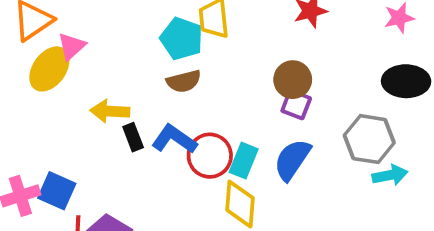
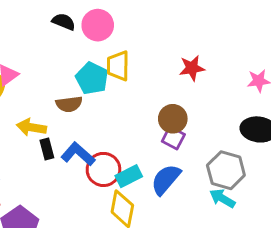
brown semicircle: (184, 81) -> (69, 104), moved
cyan rectangle: (244, 161) -> (129, 176), turned 35
cyan arrow: (390, 175) -> (222, 198), moved, turned -145

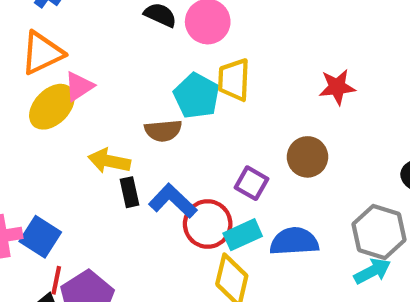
purple square: (173, 138) -> (251, 183), moved
blue semicircle: (166, 179) -> (294, 241), turned 44
cyan arrow: (222, 198) -> (372, 271), turned 120

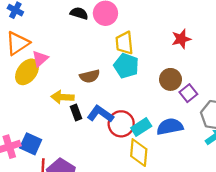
cyan pentagon: (197, 96) -> (126, 66), moved
purple square: (251, 183) -> (188, 93), moved, turned 30

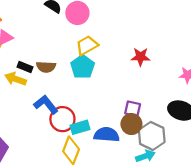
yellow trapezoid: (124, 43) -> (87, 45), turned 50
brown circle: (171, 79) -> (131, 124), moved
purple square: (188, 93) -> (133, 109), turned 35
black rectangle: (76, 113) -> (25, 67), moved, turned -64

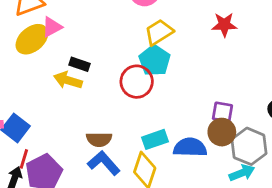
red star: (140, 57) -> (224, 25), moved
brown semicircle: (46, 67) -> (99, 139), moved
blue L-shape: (46, 104) -> (104, 163), moved
red circle: (62, 119) -> (137, 82), moved

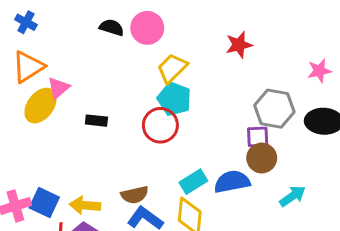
yellow arrow: (68, 80) -> (85, 205), moved
gray hexagon: (249, 146) -> (274, 109), moved

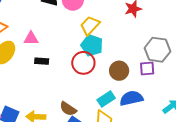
pink triangle: (59, 88) -> (31, 38), moved, turned 42
brown circle: (262, 158) -> (119, 71), moved
brown semicircle: (135, 195) -> (68, 109), turned 48

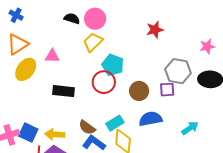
yellow trapezoid: (90, 25) -> (93, 42), moved
black rectangle: (42, 61) -> (64, 91), moved, size x1.5
cyan rectangle: (106, 99) -> (115, 123), moved

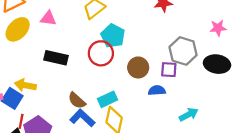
blue semicircle: (151, 119) -> (157, 90), moved, size x0.7
yellow arrow: (55, 134) -> (25, 85), moved

